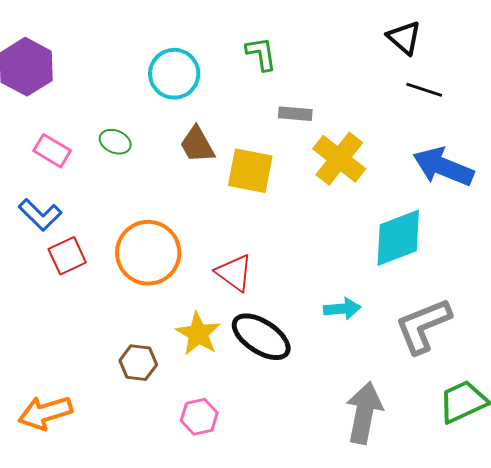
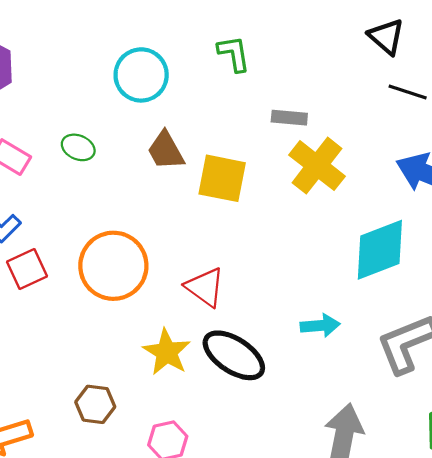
gray rectangle: (295, 114) -> (289, 118), moved
brown hexagon: (138, 363) -> (95, 404), moved

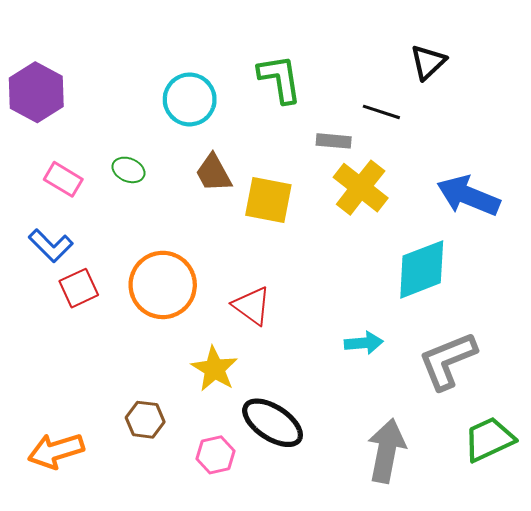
black triangle: (386, 37) -> (428, 62), turned 36
green L-shape: (234, 54) -> (280, 79), size x1.4
black line: (408, 92) -> (381, 112), moved
black ellipse: (234, 355) -> (273, 423), moved

